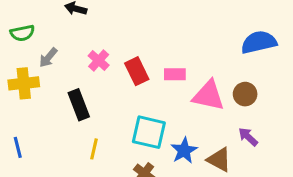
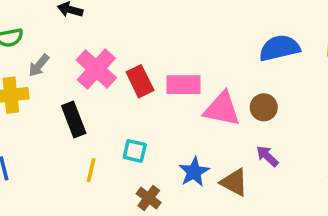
pink cross: (99, 61) -> (96, 69), size x1.6
pink rectangle: (175, 74) -> (184, 85), size x1.4
cyan square: (149, 132) -> (135, 151), moved, size x0.6

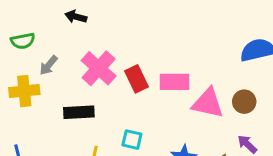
black rectangle: (74, 120) -> (79, 112), turned -72

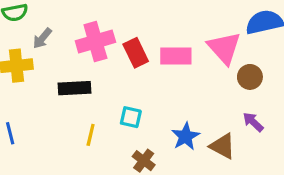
pink cross: (99, 68) -> (95, 42), turned 32
pink triangle: (208, 103) -> (224, 48), moved, turned 36

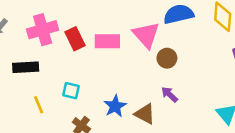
yellow line: (91, 135) -> (39, 105), turned -36

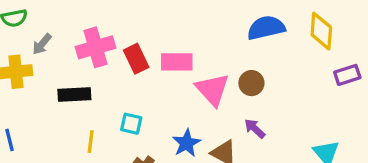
pink triangle: (146, 35) -> (212, 90), moved
yellow line: (39, 105) -> (91, 142), turned 30

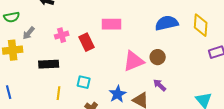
pink cross: (96, 47) -> (62, 35), size x0.6
pink rectangle: (177, 62) -> (112, 24), moved
pink triangle: (212, 90) -> (134, 61), turned 50

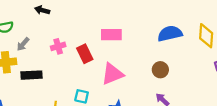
pink triangle: (134, 61) -> (112, 74), moved
black rectangle: (49, 64) -> (32, 75), moved

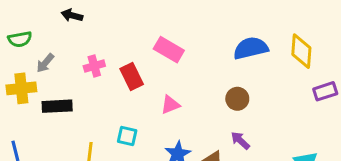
pink rectangle: (111, 35) -> (169, 50), turned 30
pink triangle: (112, 74) -> (170, 105), size x0.6

